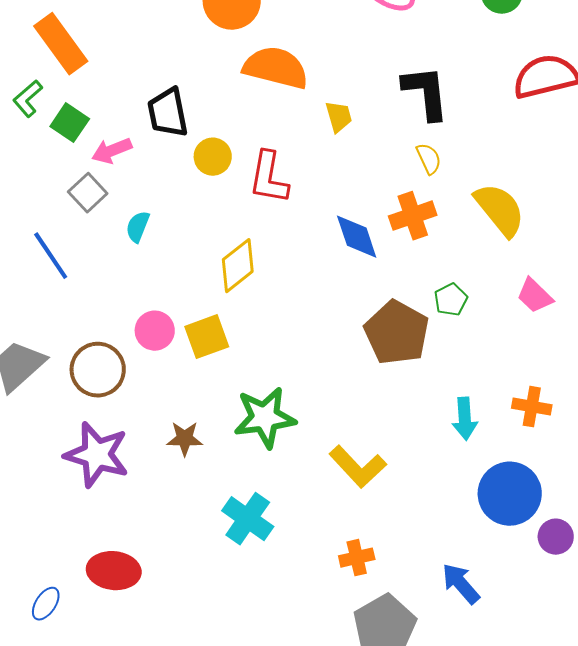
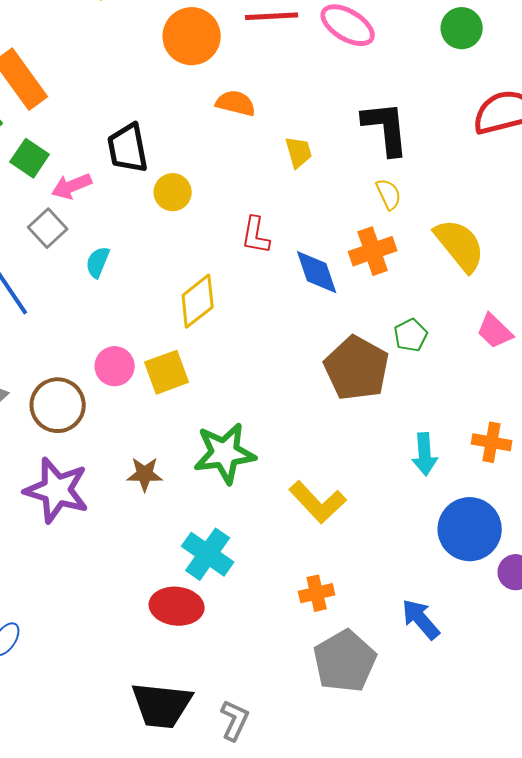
orange semicircle: (276, 68) -> (236, 103), size x0.6
red L-shape: (269, 178) -> (256, 235), moved, size x0.7
red ellipse: (114, 571) -> (177, 606), moved

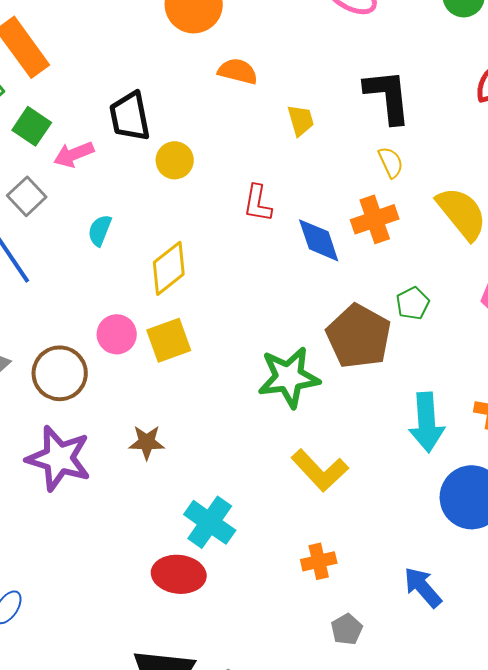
gray square: (48, 228) -> (27, 196), moved
yellow diamond: (198, 301) -> (169, 268), moved
green star: (225, 453) -> (289, 377), moved
cyan arrow: (425, 454) -> (427, 422), size x1.4
gray pentagon: (345, 661) -> (347, 629), size x0.5

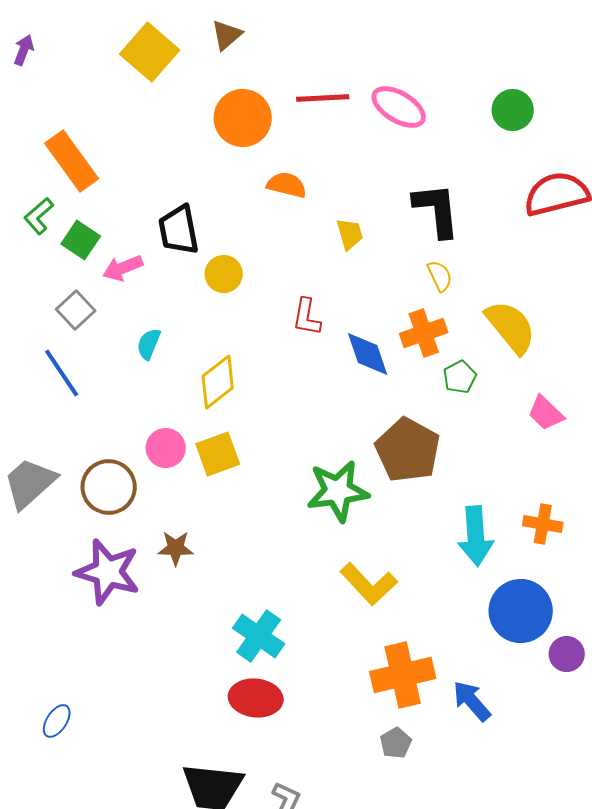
green pentagon: (413, 303) -> (460, 377), moved
brown star: (147, 442) -> (176, 548), moved
orange cross: (319, 561) -> (403, 675), moved, size x1.8
red ellipse: (179, 574) -> (256, 698), moved

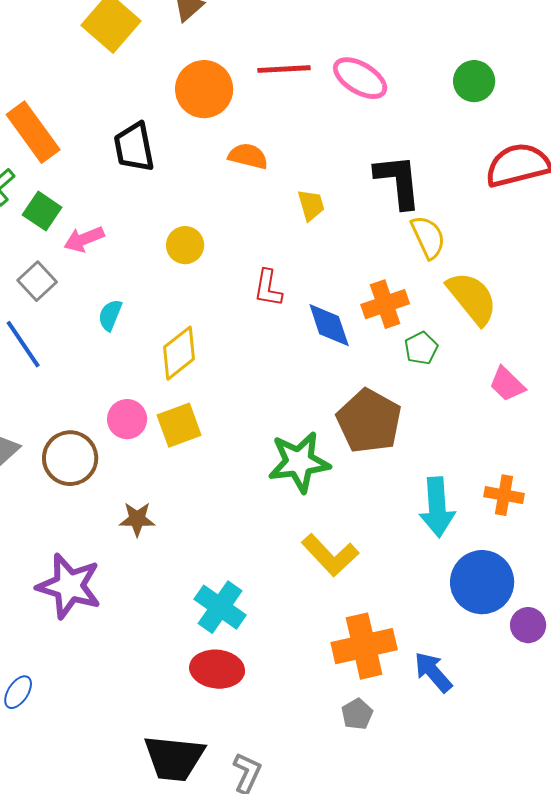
black trapezoid: (179, 230) -> (134, 147), moved
yellow semicircle: (440, 276) -> (428, 237), moved, size x1.4
purple star: (108, 572) -> (69, 586), moved

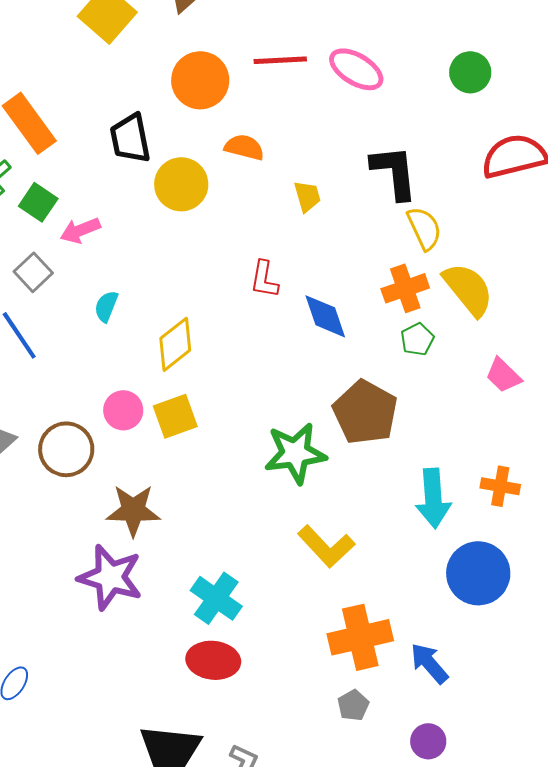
yellow circle: (185, 245) -> (181, 184), moved, size x1.4
orange cross: (385, 304) -> (405, 288), moved
brown star: (137, 519) -> (133, 510), size x1.5
purple star: (69, 586) -> (110, 577), moved
purple circle: (528, 625) -> (428, 741), moved

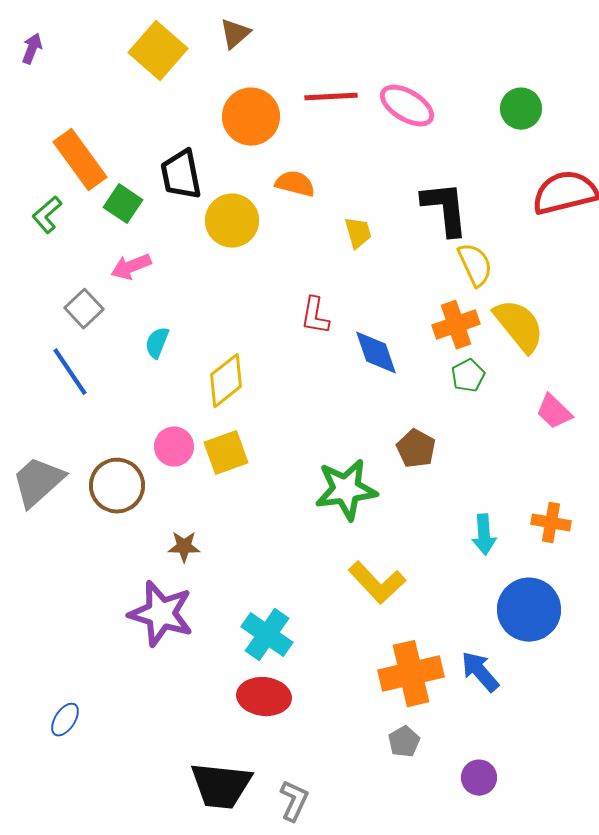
green square: (38, 202) -> (123, 204), moved
brown pentagon: (365, 412) -> (416, 449), size x0.6
cyan arrow: (433, 498) -> (484, 535), size x0.7
brown star: (133, 510) -> (184, 547), size x0.6
blue arrow: (429, 663) -> (480, 672), moved

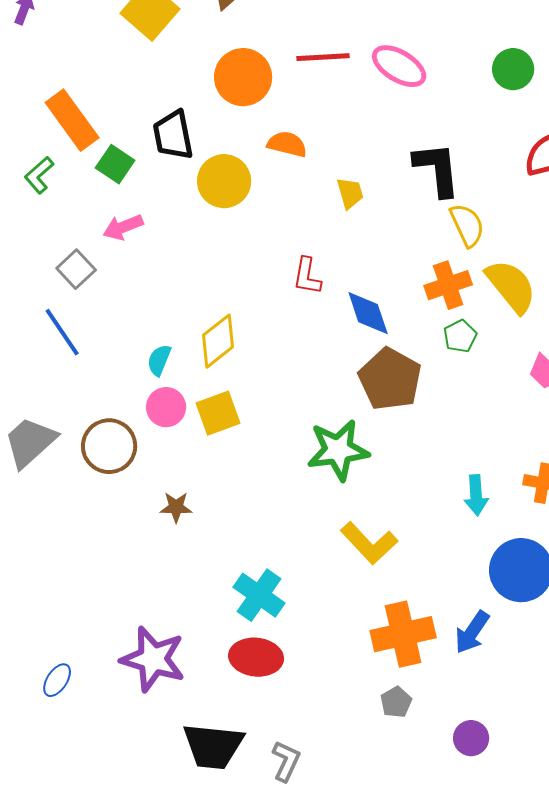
cyan semicircle: (157, 343) -> (159, 360), moved
brown pentagon: (416, 449) -> (390, 379), moved, size x1.6
purple star: (161, 614) -> (153, 659), moved
blue arrow: (480, 672) -> (472, 632), turned -105

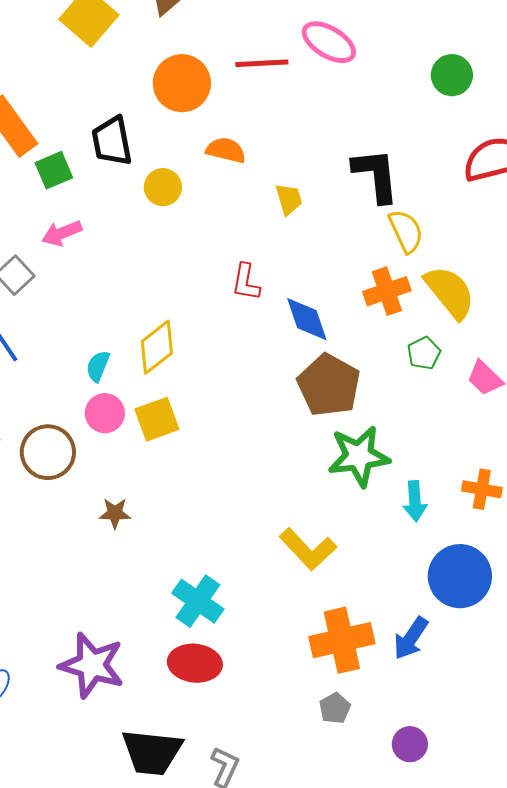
pink ellipse: (399, 66) -> (329, 42), moved
green square: (115, 164) -> (54, 170), turned 33
yellow circle: (224, 181) -> (163, 187), size x0.7
green pentagon: (460, 336) -> (424, 353), moved
green star: (338, 450) -> (359, 456), moved

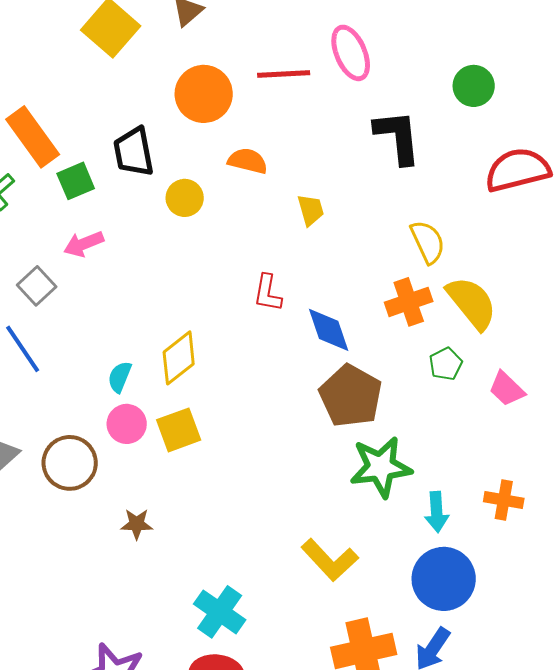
pink ellipse: (329, 42) -> (351, 53), turned 36
black L-shape: (376, 175) -> (398, 137), moved
blue circle: (460, 576) -> (444, 579), moved

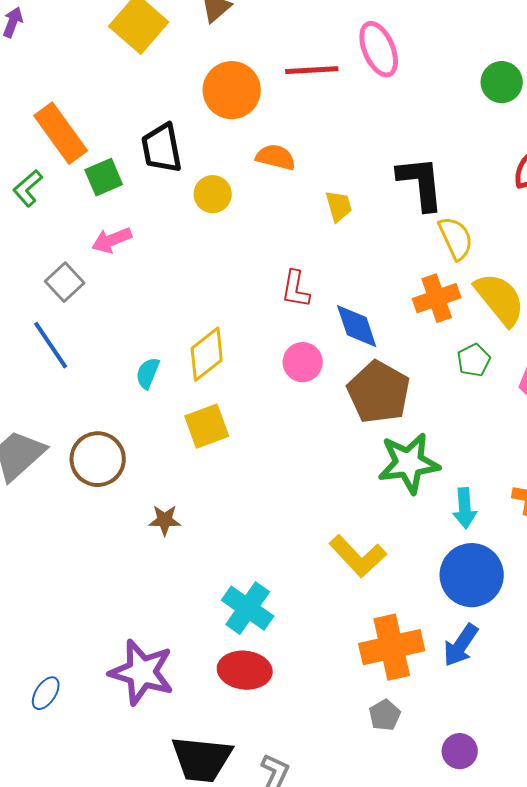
black L-shape: (398, 137) -> (421, 183), moved
pink circle: (127, 424) -> (303, 362), moved

